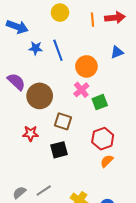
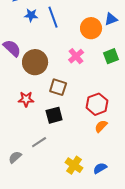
orange circle: (86, 66) -> (91, 28), moved
green square: (100, 102) -> (111, 56), moved
gray line: (44, 190) -> (39, 142), moved

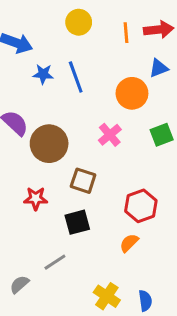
blue triangle: (111, 19) -> (159, 68), moved
orange semicircle: (101, 126) -> (129, 243), moved
blue semicircle: (100, 168) -> (145, 301), turned 112

